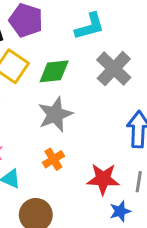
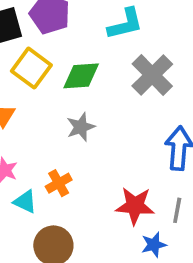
gray star: (55, 114) -> (81, 127), size x0.7
orange cross: (53, 159) -> (59, 183), moved

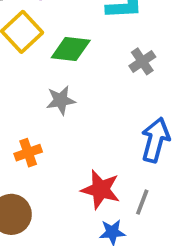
gray cross: (152, 75) -> (142, 61), size x0.6

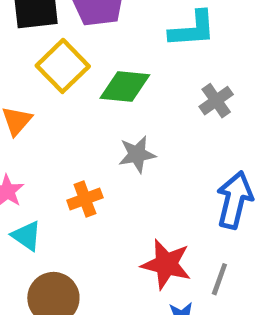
gray star: (61, 100) -> (137, 154), moved
orange cross: (28, 153) -> (85, 199), moved

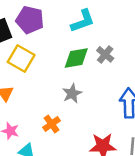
green diamond: (125, 87) -> (76, 58), moved

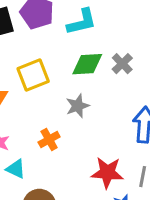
cyan L-shape: (83, 21) -> (82, 22), moved
yellow square: (21, 59) -> (33, 75), moved, turned 32

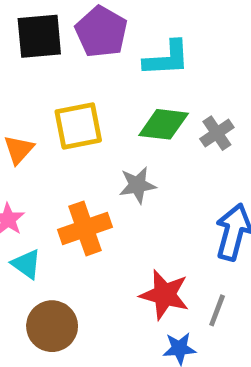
orange cross: (49, 139) -> (85, 228), size x1.5

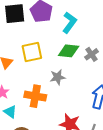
cyan L-shape: (167, 59) -> (70, 23), turned -50
orange cross: (85, 228) -> (35, 96), turned 30

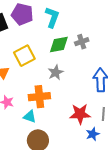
gray cross: (92, 54) -> (82, 42), turned 32
cyan triangle: (10, 112) -> (30, 117), moved

